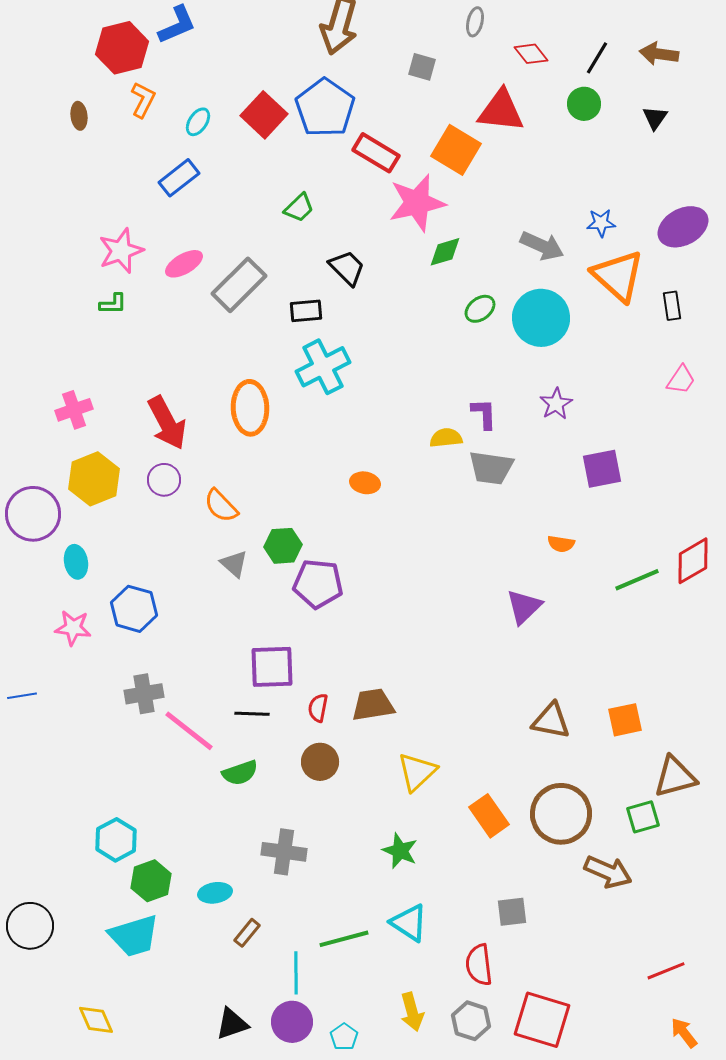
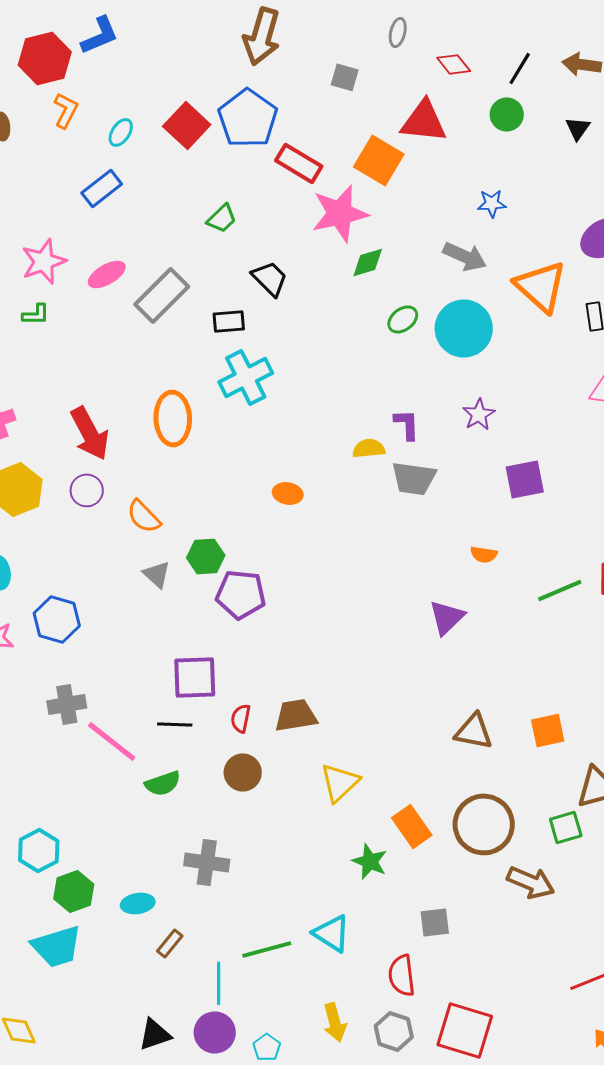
blue star: (601, 223) -> (492, 203), moved
green star: (400, 851) -> (370, 861), moved

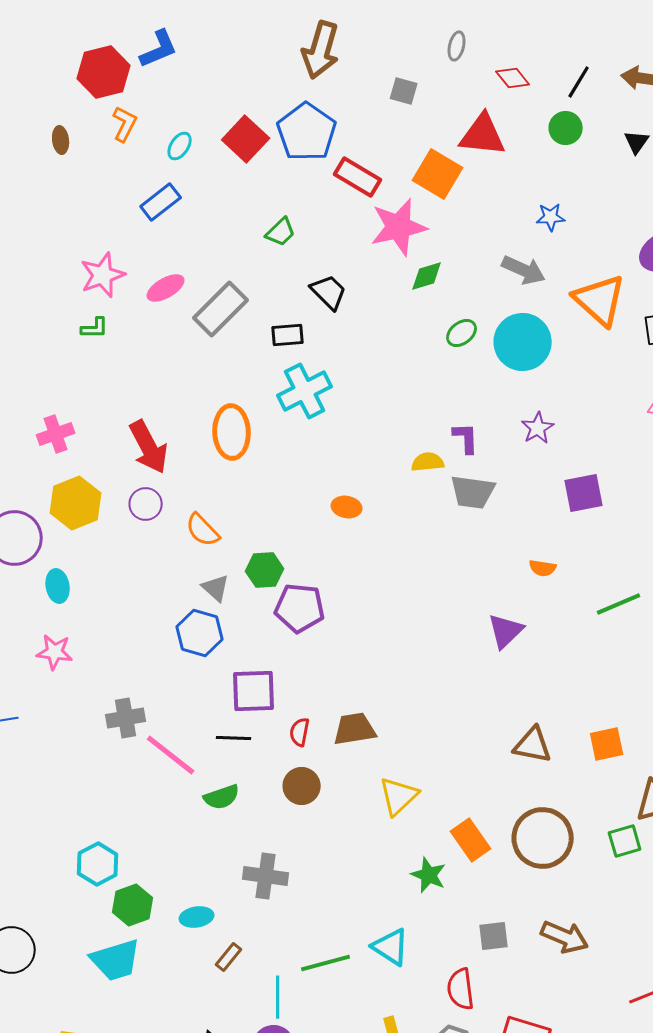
blue hexagon: (57, 619) -> (200, 633), moved
brown arrow: (531, 882) -> (565, 937), moved

